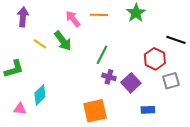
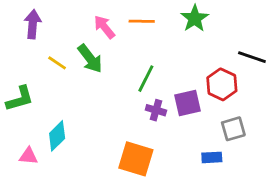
gray square: (171, 81) -> (233, 129), moved
purple square: (131, 83) -> (187, 103), moved, turned 30
orange square: (95, 111) -> (136, 159), turned 30

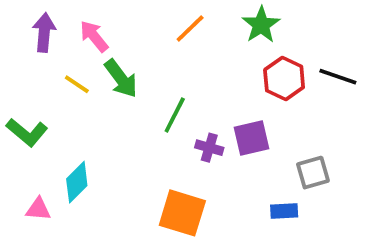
orange line: (142, 21) -> (190, 29), turned -45
pink arrow: (104, 27) -> (94, 36), moved
green line: (146, 79) -> (175, 115), moved
red hexagon: (222, 84) -> (284, 79), moved
green L-shape: (20, 99) -> (27, 132), turned 56

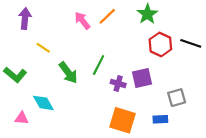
pink arrow: (94, 36) -> (82, 21), moved
green arrow: (121, 79) -> (68, 73), moved
cyan diamond: (77, 182) -> (43, 103), turned -75
orange square: (182, 213) -> (122, 120), moved

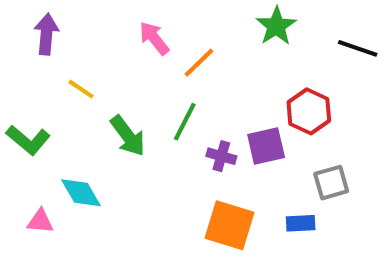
orange line: (107, 16) -> (199, 63), moved
black line: (191, 43) -> (358, 48), moved
red hexagon: (160, 44) -> (309, 111), moved

